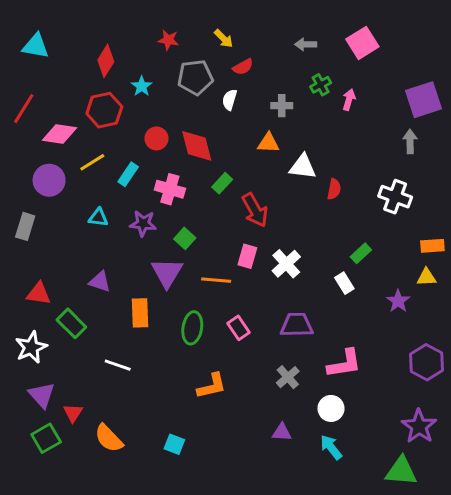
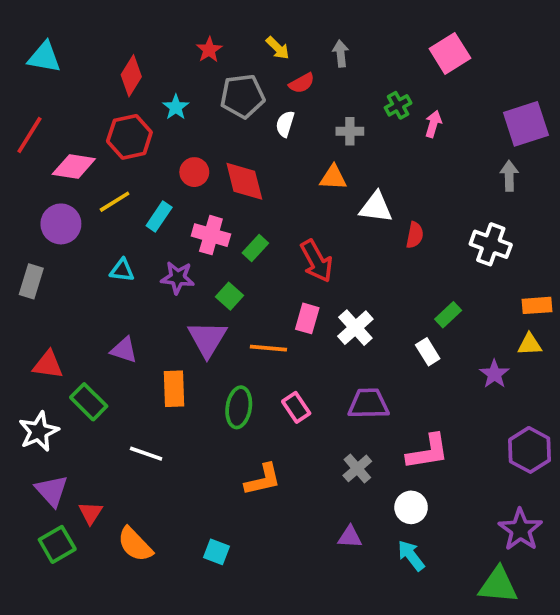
red star: (168, 40) -> (209, 50), turned 30
gray arrow: (306, 44) -> (341, 53), moved, turned 84
green rectangle: (222, 183) -> (255, 248), moved

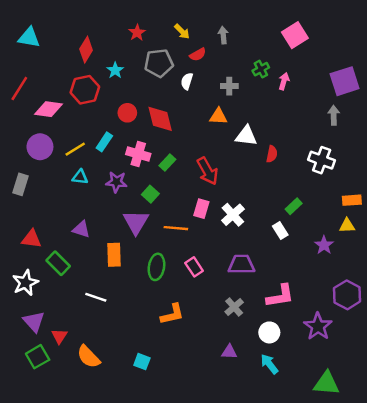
yellow line: (115, 202) -> (75, 149), moved
purple star: (520, 530) -> (318, 326), moved

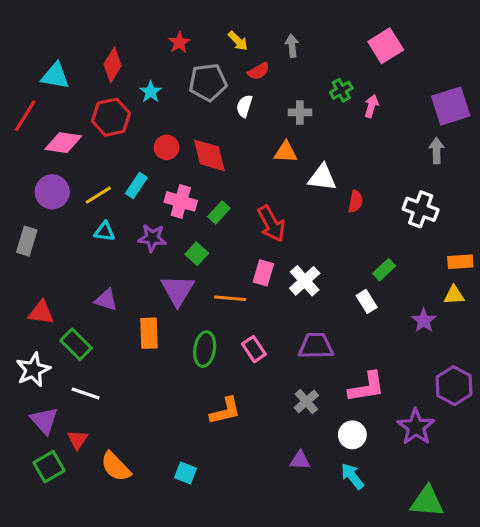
cyan triangle: (29, 38) -> (55, 76), moved
white line: (96, 297) -> (86, 394), moved

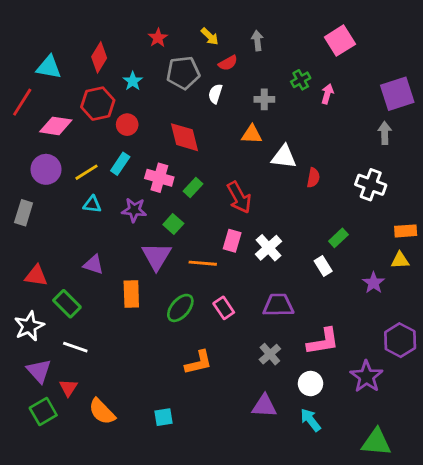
red circle: (167, 147) -> (127, 125), moved
green ellipse: (205, 349) -> (180, 308), turned 32
purple triangle: (300, 460) -> (264, 406), size x1.4
cyan square: (186, 473) -> (164, 417), turned -30

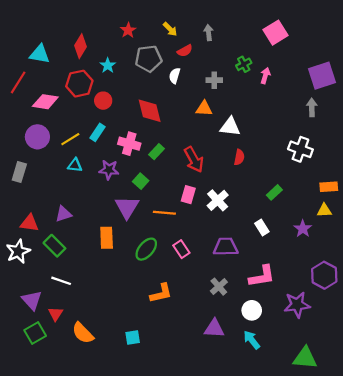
red semicircle: (313, 178) -> (239, 157), moved
purple triangle: (94, 265) -> (63, 214), moved, turned -36
white rectangle: (323, 266) -> (262, 228), moved
white star: (29, 326) -> (18, 251), moved
purple star: (366, 377) -> (297, 305), turned 30

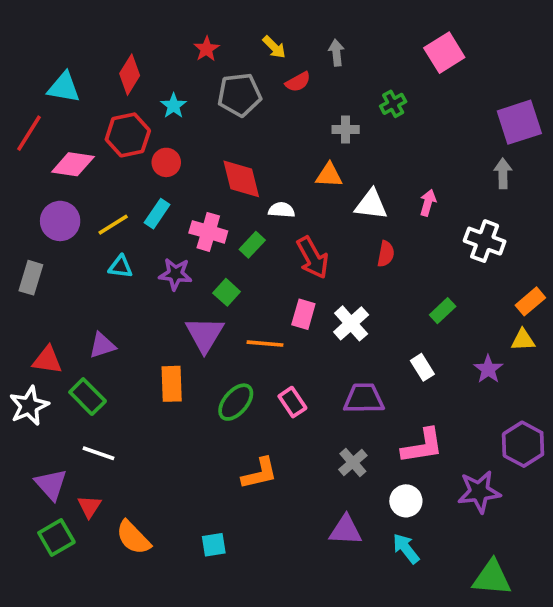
white semicircle: (175, 76) -> (281, 210), moved, turned 77
pink arrow: (265, 76) -> (428, 203), moved
orange rectangle: (329, 187) -> (530, 301), turned -36

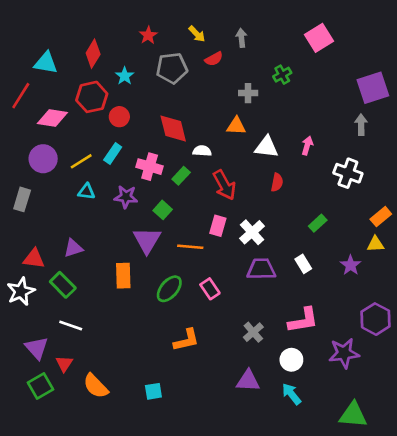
purple trapezoid: (364, 398) -> (261, 269), moved

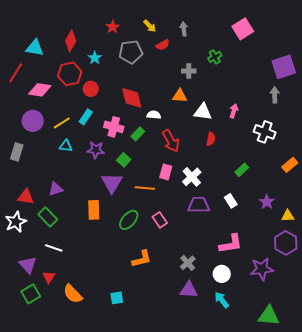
yellow triangle: (376, 244) -> (288, 216), moved
gray cross: (253, 332) -> (188, 263), moved

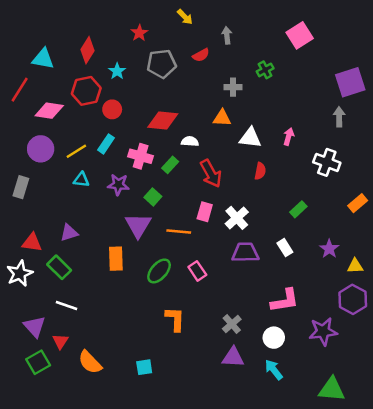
yellow arrow: (150, 26) -> (185, 17), moved
red diamond: (132, 98) -> (163, 120), turned -70
orange L-shape: (142, 259) -> (175, 319), turned -75

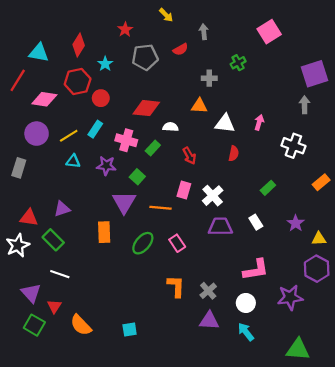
red arrow: (211, 174) -> (189, 156), size x0.7
orange L-shape: (175, 319) -> (176, 286), moved
green square: (38, 362) -> (34, 325), turned -30

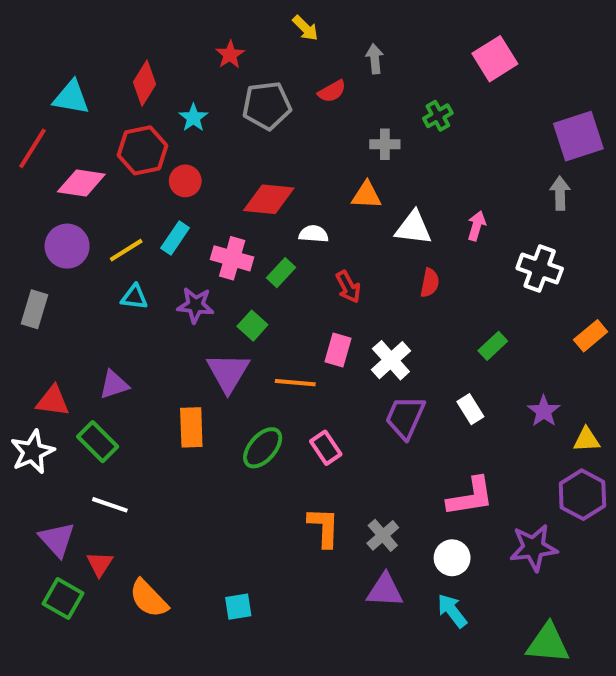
purple trapezoid: (220, 227) -> (405, 417), turned -65

